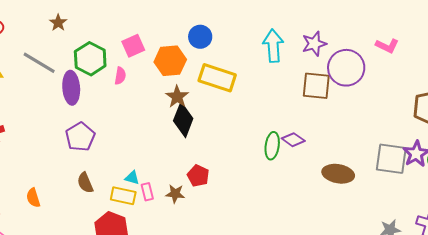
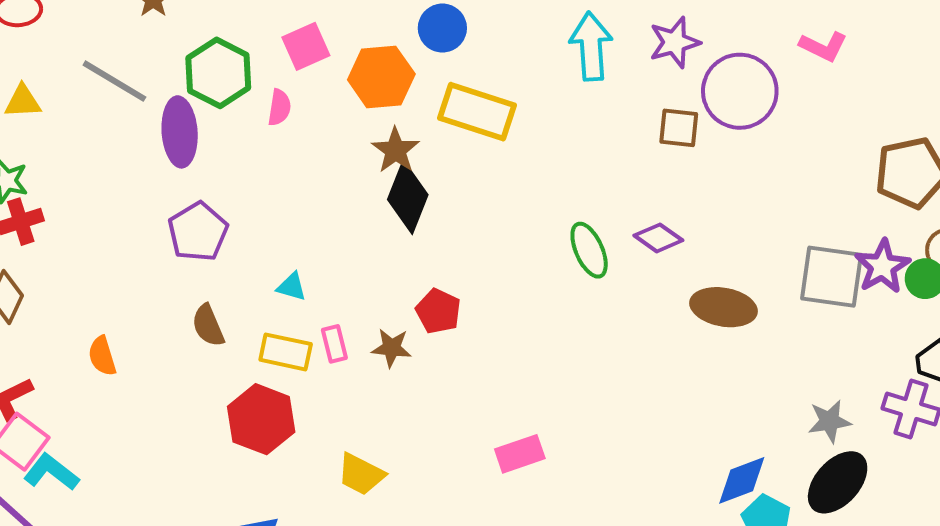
brown square: (316, 86) -> (679, 128), size x0.7
purple diamond: (293, 140) -> (658, 238), moved
green ellipse: (272, 146) -> (589, 250), turned -32
cyan triangle: (132, 178) -> (292, 287), moved

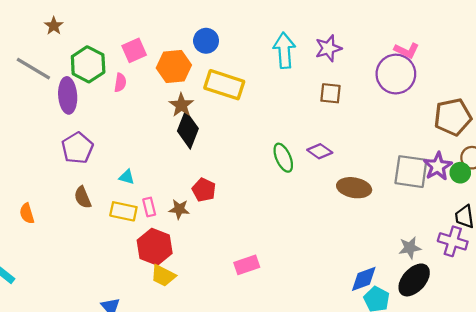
purple circle: (740, 91) -> (396, 74), moved
red hexagon: (261, 419) -> (155, 247), moved

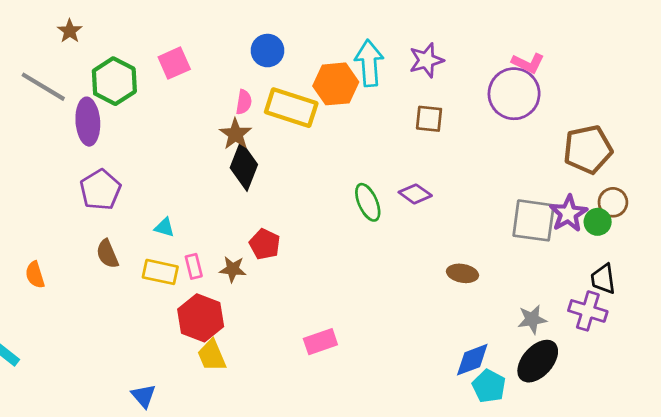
orange hexagon: (174, 67) -> (336, 84), moved
pink semicircle: (120, 83) -> (244, 102), moved
brown ellipse: (354, 188) -> (462, 273), moved, size x0.7
yellow trapezoid: (163, 276) -> (212, 356), turned 40

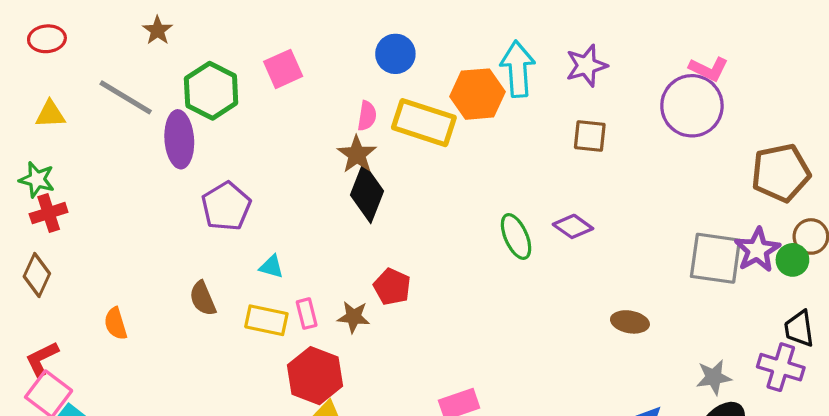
purple pentagon: (100, 190) -> (226, 206), moved

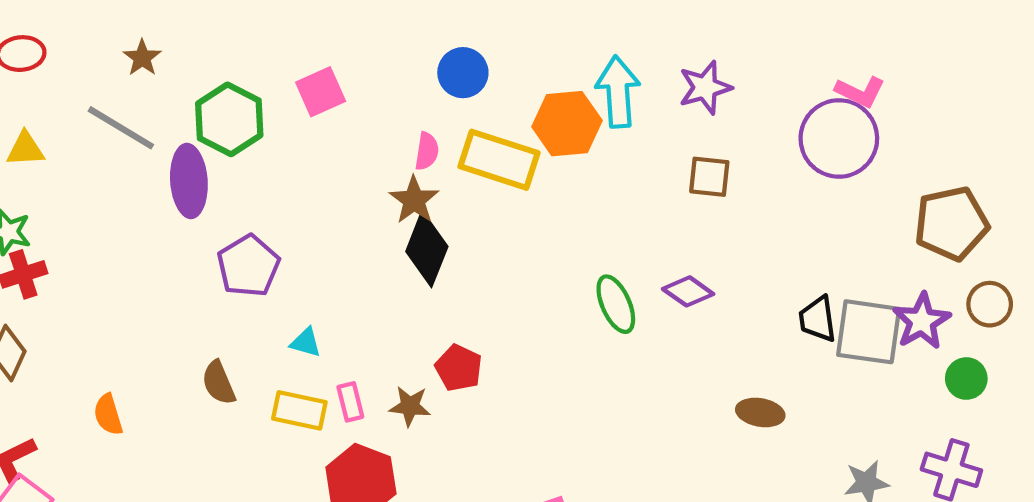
brown star: (157, 30) -> (142, 58), moved
green circle: (792, 260) -> (966, 379), moved
black trapezoid: (799, 329) -> (818, 319), moved

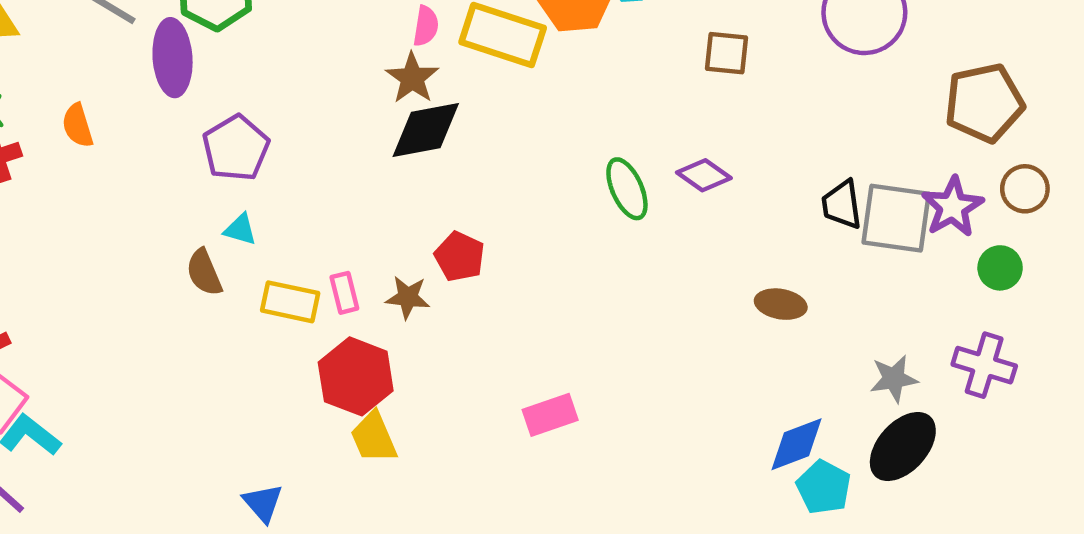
black diamond: (427, 249) -> (426, 130), turned 58
cyan triangle: (306, 342) -> (240, 229), moved
orange semicircle: (108, 415) -> (78, 125), moved

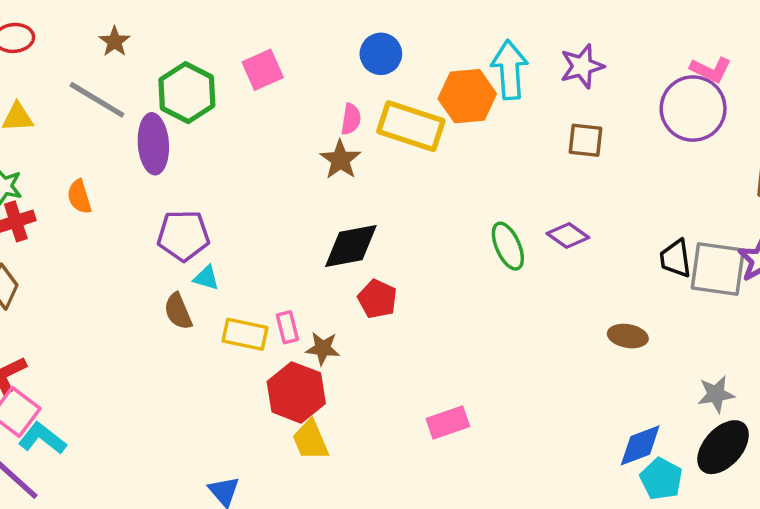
black diamond: (426, 130) -> (351, 246), moved
purple pentagon: (236, 148) -> (183, 236), moved, turned 30
brown star: (408, 297) -> (323, 348), moved

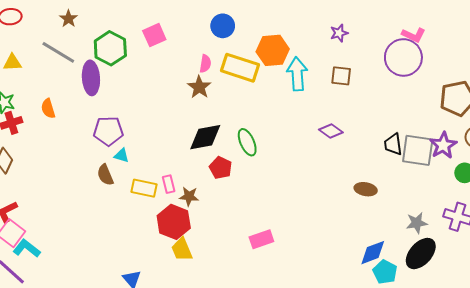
purple star: (582, 66) -> (339, 33), size x0.7
cyan arrow: (510, 70) -> (297, 74), moved
green ellipse: (508, 246) -> (247, 142), moved

